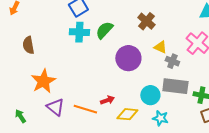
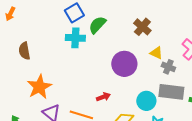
green semicircle: (104, 30) -> (97, 25), moved
red arrow: (107, 100) -> (103, 97), moved

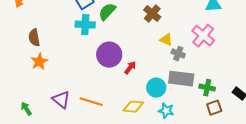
purple circle: (124, 64) -> (109, 55), moved
orange star: (39, 87) -> (39, 62), moved, size x0.7
red arrow: (103, 97) -> (130, 68), moved, turned -32

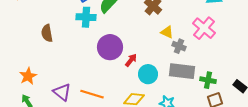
brown semicircle: (34, 38) -> (47, 33), moved
orange star: (39, 62) -> (28, 76), moved
cyan circle: (156, 88) -> (148, 74), moved

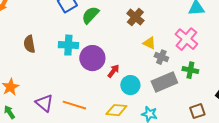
cyan cross: (86, 17) -> (68, 45), moved
gray rectangle: (182, 71) -> (164, 82), turned -30
green cross: (208, 80) -> (190, 70), moved

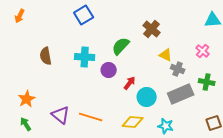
green semicircle: (90, 15) -> (121, 46), moved
pink cross: (186, 39) -> (203, 51), size x0.6
purple circle: (92, 58) -> (109, 70), size x0.6

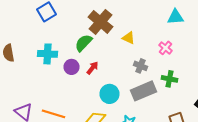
brown cross: (152, 29) -> (100, 22), moved, size x1.4
yellow triangle: (166, 55) -> (128, 38), moved
red arrow: (130, 83) -> (92, 68), moved

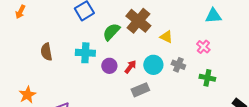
green semicircle: (84, 43) -> (111, 32), moved
gray rectangle: (144, 91) -> (140, 90), moved, size x0.7
cyan circle: (110, 94) -> (153, 65), moved

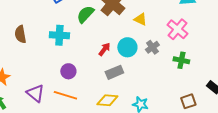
pink cross: (203, 47) -> (177, 29), size x1.5
gray cross: (178, 65) -> (152, 47), turned 32
purple circle: (109, 66) -> (68, 71), moved

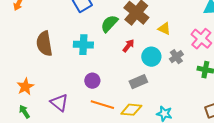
brown semicircle: (20, 34) -> (44, 44), size x1.4
red arrow: (104, 49) -> (128, 46), moved
orange line: (65, 95) -> (102, 105), moved

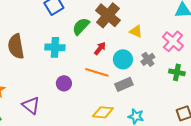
gray rectangle: (138, 82) -> (124, 84), moved
orange line: (102, 105) -> (97, 72), moved

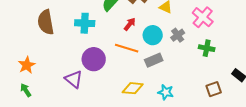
purple circle: (64, 83) -> (94, 59), size x1.5
purple triangle: (31, 105) -> (74, 79), moved

